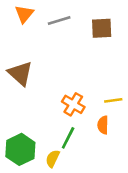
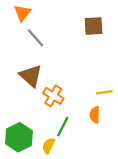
gray line: (59, 20) -> (36, 38), moved, turned 66
brown triangle: (20, 73) -> (31, 76), moved
orange cross: (73, 104) -> (53, 96), moved

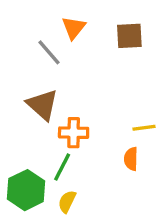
orange triangle: (22, 13) -> (74, 28), moved
orange cross: (53, 96) -> (74, 133), turned -30
green line: (63, 127) -> (62, 167), moved

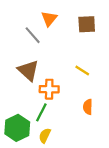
yellow line: (144, 128) -> (82, 70), moved, turned 40

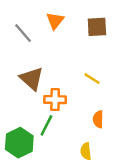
gray line: (33, 35) -> (23, 33), moved
yellow semicircle: (45, 136) -> (86, 151), moved, turned -32

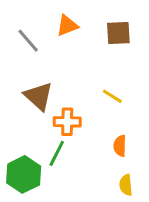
orange triangle: (55, 21) -> (67, 26), turned 30
yellow semicircle: (86, 151) -> (126, 185), moved

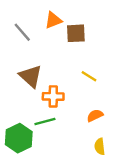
brown square: (118, 33) -> (76, 33), moved
orange semicircle: (120, 146) -> (95, 116), turned 63
green line: (57, 153) -> (45, 121), turned 48

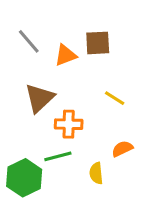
orange triangle: (53, 20) -> (66, 55), moved
brown triangle: (31, 76) -> (39, 98), turned 35
yellow semicircle: (100, 146) -> (96, 173), moved

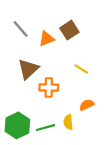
brown square: (98, 43) -> (69, 30), turned -30
green line: (58, 156) -> (46, 128), moved

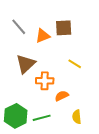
brown square: (69, 30) -> (64, 28), turned 30
orange semicircle: (87, 105) -> (62, 96), moved
yellow semicircle: (68, 122) -> (77, 117), moved

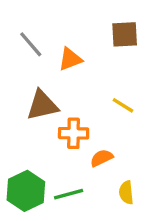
brown square: (64, 28) -> (125, 34), moved
brown triangle: (26, 64) -> (42, 105), turned 30

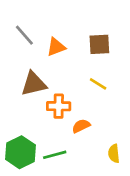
brown square: (125, 34) -> (99, 44), moved
yellow semicircle: (126, 193) -> (114, 154), moved

